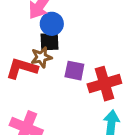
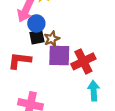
brown star: (41, 57) -> (52, 39), moved
purple square: (74, 71) -> (59, 56), size x1.5

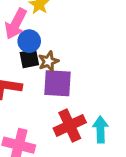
red cross: (83, 61) -> (70, 125), moved

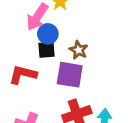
brown star: (48, 61) -> (79, 50), moved, turned -30

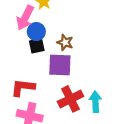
red L-shape: (23, 75) -> (23, 88), moved

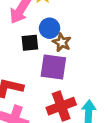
blue circle: (36, 32) -> (50, 28), moved

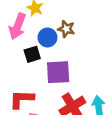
brown star: (62, 42) -> (66, 29), moved

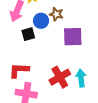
purple square: (58, 72) -> (73, 37), moved

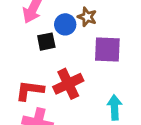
red cross: (60, 77) -> (68, 84), moved

